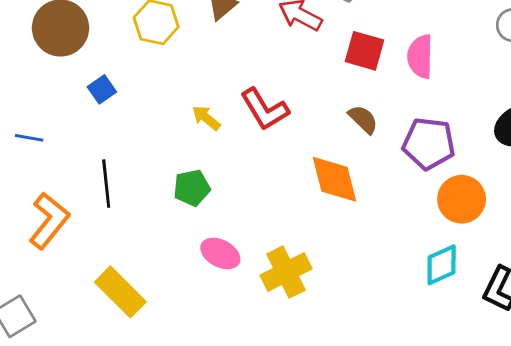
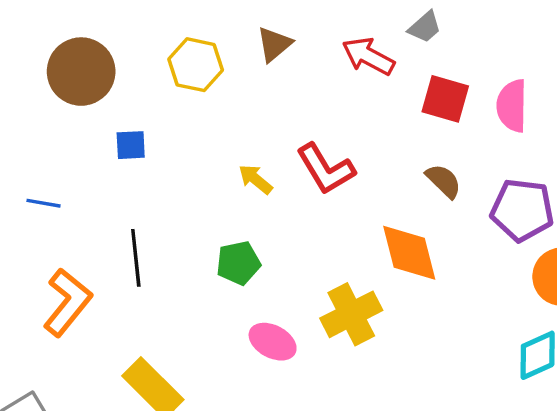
blue square: (102, 89) -> (131, 145), turned 32
yellow cross: (286, 272) -> (351, 314), moved

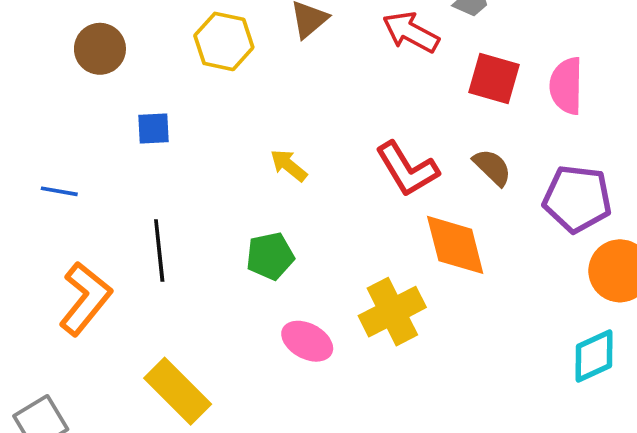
brown circle: (81, 72) -> (100, 49), size x0.7
red L-shape: (326, 169) -> (407, 169), moved

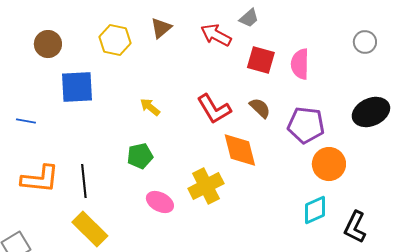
blue square: (154, 128) -> (77, 87), size x1.8
black line: (159, 251) -> (84, 181), moved
orange L-shape: (85, 299) -> (40, 179), turned 57

